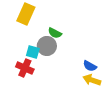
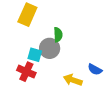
green semicircle: (55, 33) -> (58, 35), turned -120
yellow arrow: (92, 80) -> (73, 80), moved

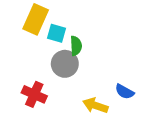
cyan square: (35, 55) -> (56, 33), moved

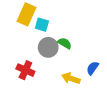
green semicircle: (76, 46) -> (65, 43), moved, turned -56
blue semicircle: (125, 92) -> (93, 68), turned 96

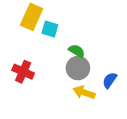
gray circle: (48, 47) -> (78, 68), moved
red cross: (25, 70) -> (23, 72), moved

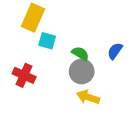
cyan square: (50, 29) -> (47, 41), moved
blue semicircle: (110, 80) -> (115, 51), moved

